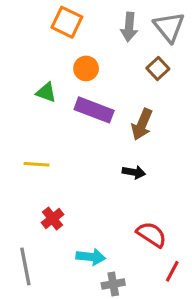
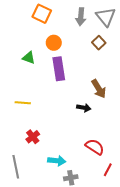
purple rectangle: (94, 110) -> (59, 69), turned 60
brown arrow: (142, 124) -> (99, 89), moved, turned -54

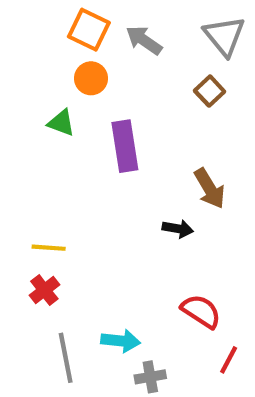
gray arrow: (81, 17) -> (144, 40), moved, turned 120
orange circle: (54, 43) -> (91, 78), moved
yellow line: (23, 103) -> (49, 248), moved
red cross: (33, 137) -> (44, 290), moved
gray line: (16, 167) -> (66, 358), moved

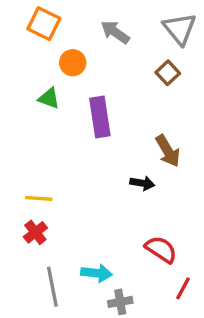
orange square: (89, 30) -> (44, 24), moved

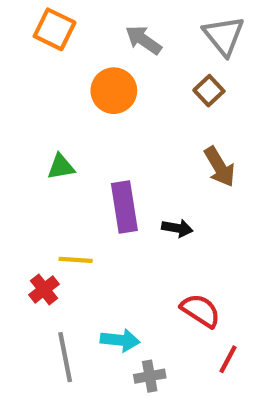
orange circle: (73, 63) -> (114, 91), moved, size x1.4
green triangle: (49, 98) -> (61, 167), moved, turned -30
purple rectangle: (100, 117) -> (124, 207), moved
brown arrow: (168, 151) -> (220, 167), moved
yellow line: (39, 198) -> (76, 260), moved

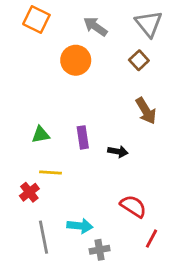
green triangle: (61, 167) -> (41, 135), moved
purple rectangle: (124, 207) -> (83, 137), size x0.7

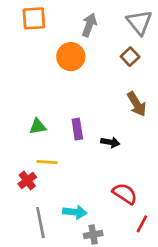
orange square: (36, 20) -> (34, 18), turned -30
gray arrow: (95, 27) -> (89, 25), turned 75

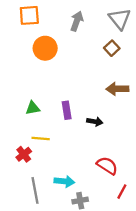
orange circle: (71, 57) -> (45, 48), moved
brown arrow: (137, 104) -> (117, 89), turned 120

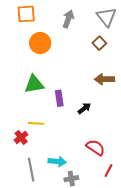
green triangle: (33, 108) -> (34, 84), moved, size x1.5
black arrow: (95, 122) -> (84, 108), turned -48

